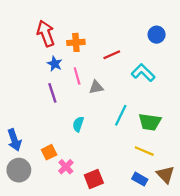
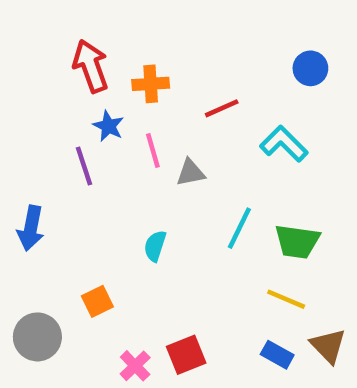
purple line: (52, 93) -> (84, 166), moved
blue arrow: (14, 140) -> (31, 228), moved, turned 30
pink cross: (66, 167) -> (135, 366), moved

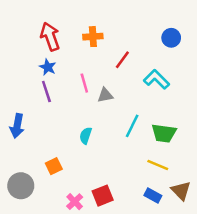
orange cross: (151, 84) -> (93, 37), moved
red line: (222, 108) -> (122, 60), turned -30
blue star: (108, 126) -> (48, 67), moved

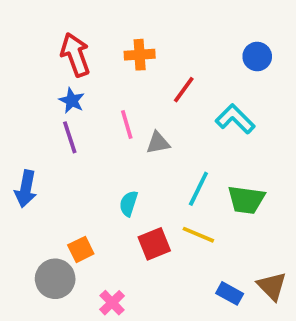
yellow line: (158, 165) -> (198, 235), moved
gray circle: (21, 186) -> (55, 279), moved
red square: (103, 196) -> (154, 244), moved

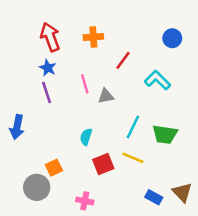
pink cross: (112, 303) -> (85, 201), moved, turned -35

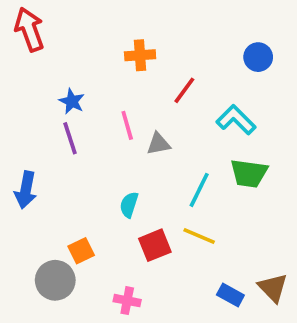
red arrow: (50, 37) -> (29, 29), moved
green trapezoid: (165, 134) -> (249, 173), moved

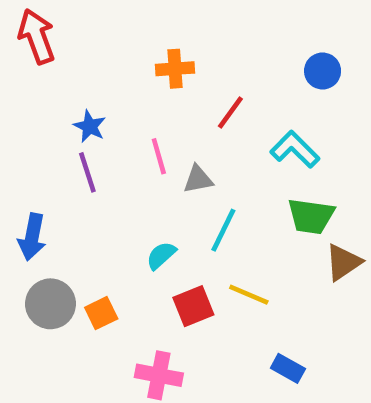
cyan line: (199, 190) -> (223, 230), moved
cyan semicircle: (129, 205) -> (161, 255), turned 30
gray circle: (55, 280) -> (50, 304), moved
brown triangle: (273, 288) -> (343, 262), moved, turned 40
pink cross: (127, 301) -> (159, 375), size x1.4

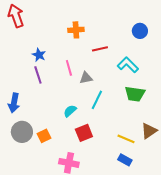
red line: (230, 112) -> (100, 49), turned 42
brown triangle: (343, 262) -> (149, 131), moved
yellow line: (249, 295) -> (126, 139), moved

